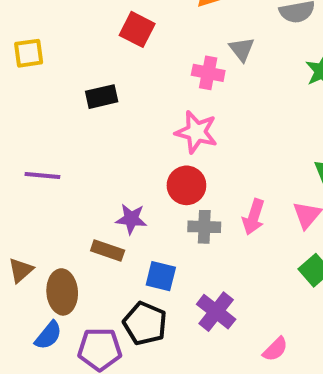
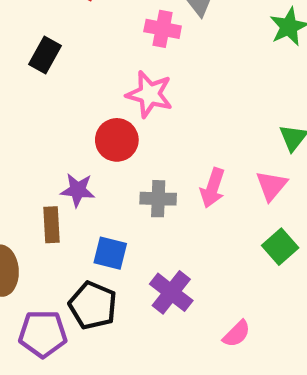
black rectangle: (102, 97) -> (45, 55), turned -48
red circle: (186, 185) -> (117, 140), moved
brown rectangle: (108, 250) -> (51, 225), turned 68

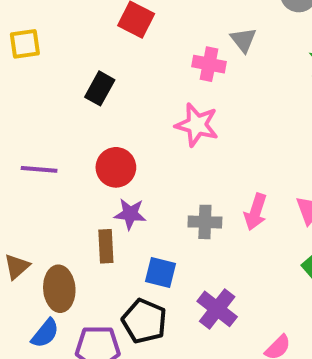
red circle: (117, 140) -> (116, 167), moved

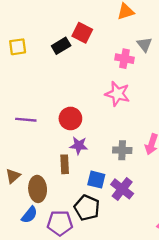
black rectangle: (100, 88) -> (61, 46), moved, turned 30
purple cross: (217, 309) -> (122, 189), moved

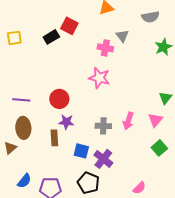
brown ellipse: (38, 189) -> (23, 128), moved
black pentagon: (87, 208) -> (88, 183), moved

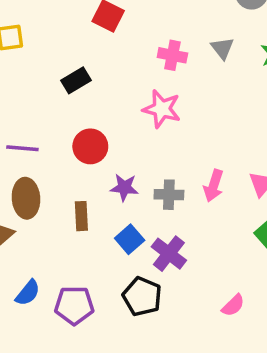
gray triangle: (122, 36) -> (222, 48), moved
black rectangle: (51, 37) -> (76, 80), moved
purple star: (66, 122) -> (124, 187), moved
blue square: (81, 151) -> (130, 239), turned 35

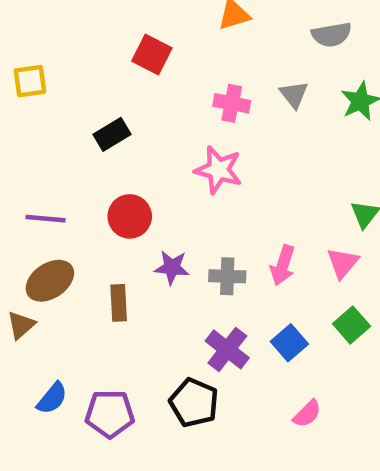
brown ellipse: (26, 198) -> (50, 281), turned 60
blue square: (130, 239) -> (289, 343), moved

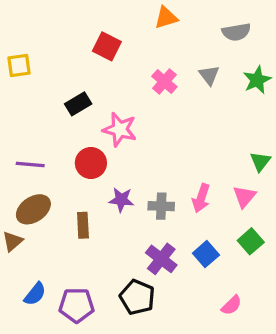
pink cross: (232, 103) -> (164, 81), turned 30
pink star: (218, 170) -> (120, 129), moved
pink semicircle: (307, 414) -> (232, 305), moved

